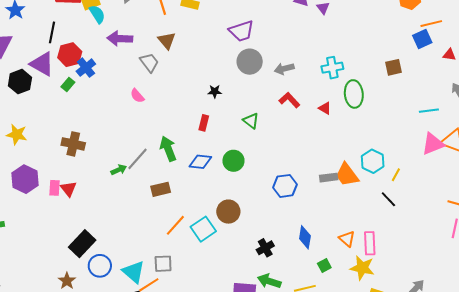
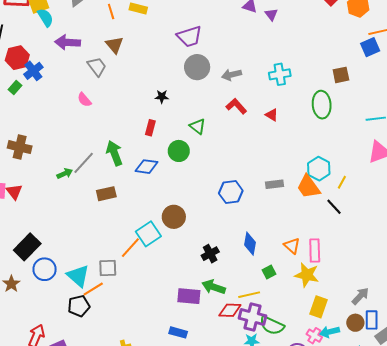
green ellipse: (354, 94) -> (322, 105), moved
green circle: (233, 161) -> (179, 151), moved
orange trapezoid: (347, 175) -> (308, 187), moved
orange line: (175, 225) -> (130, 248), moved

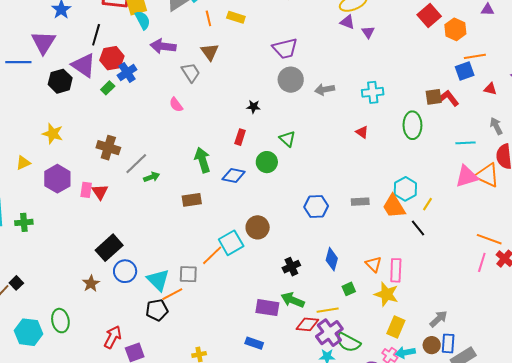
red L-shape: (236, 106) -> (449, 98), moved
gray line: (84, 163) -> (136, 164), moved
purple cross: (253, 317) -> (329, 333), turned 36

